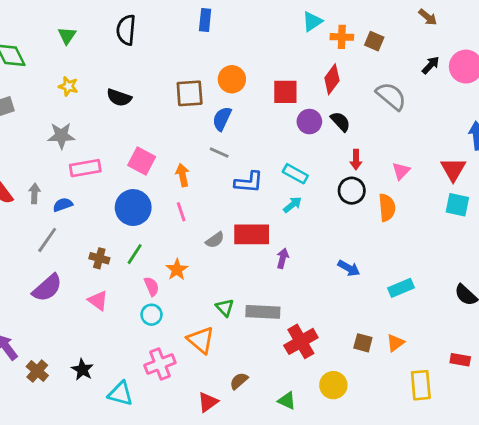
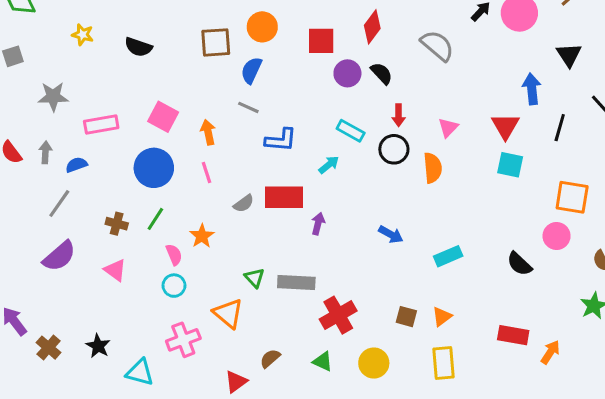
gray star: (61, 136) -> (53, 97), moved
cyan rectangle: (295, 174) -> (351, 131), moved
red rectangle: (460, 360) -> (513, 335), size x1.4
yellow rectangle: (421, 385) -> (443, 363), moved
green triangle: (287, 401) -> (323, 361), moved

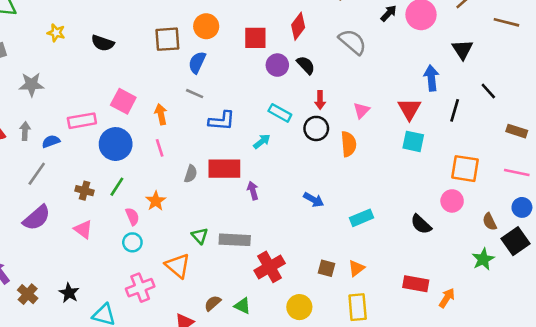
pink rectangle: (101, 124) -> (82, 121), moved
gray semicircle: (244, 203) -> (191, 174), turned -36
purple arrow: (318, 224) -> (253, 191), turned -30
green triangle: (323, 361) -> (242, 306), moved

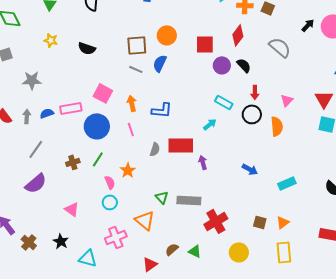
gray line: (195, 94) -> (136, 69), moved
blue L-shape: (222, 121) -> (162, 110), moved
blue semicircle: (51, 141) -> (47, 113), moved
brown cross: (85, 191) -> (73, 162), turned -32
pink triangle: (83, 229) -> (72, 209), moved

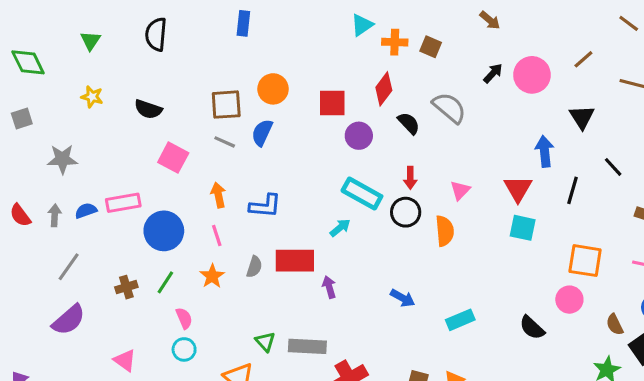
black semicircle: (244, 65) -> (409, 123), moved
pink square: (103, 93) -> (173, 158), moved
cyan rectangle: (224, 102) -> (362, 193), size x1.4
orange star: (128, 170) -> (212, 276), moved

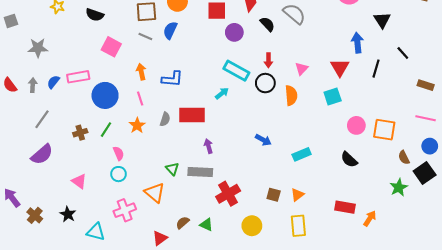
blue semicircle: (86, 211) -> (53, 82), turned -32
cyan square: (523, 228) -> (333, 96), moved, turned -30
orange square: (585, 261) -> (384, 130), moved
purple arrow: (329, 287) -> (208, 146), moved
pink circle: (569, 300) -> (356, 125), moved

